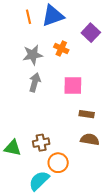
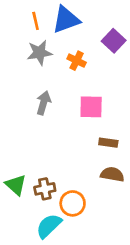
gray star: (33, 55) -> (40, 53), moved
brown cross: (41, 143) -> (45, 189), moved
green triangle: (13, 148) -> (16, 185), turned 30

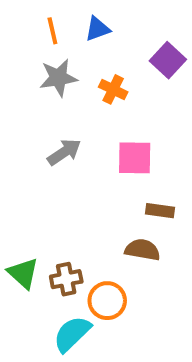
blue triangle: (66, 20) -> (97, 29), size x0.6
gray arrow: (43, 103) -> (64, 152), turned 40
brown semicircle: (112, 174) -> (142, 250), moved

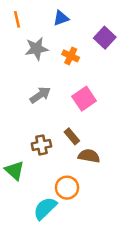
orange line: (52, 31) -> (17, 19), moved
pink square: (135, 158) -> (84, 99), turned -35
brown rectangle: (160, 211) -> (72, 136), moved, turned 42
brown cross: (66, 279) -> (41, 145), moved

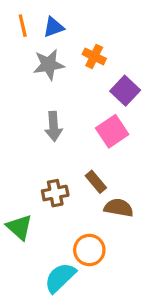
blue triangle: (61, 18) -> (54, 27), moved
purple square: (105, 38) -> (125, 91), moved
orange cross: (71, 56) -> (94, 56), moved
gray arrow: (40, 95) -> (54, 126), turned 120

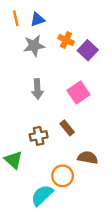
purple square: (125, 91) -> (88, 50), moved
brown semicircle: (119, 208) -> (88, 158), moved

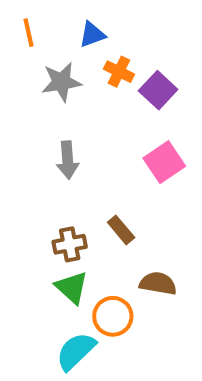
blue triangle: (37, 19) -> (92, 35), moved
pink square: (79, 93) -> (164, 162), moved
green triangle: (13, 160) -> (72, 288), moved

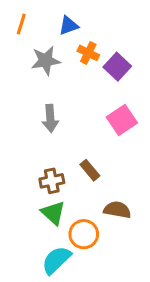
orange line: (29, 33) -> (21, 24), turned 30

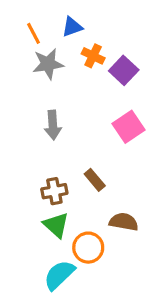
orange line: (21, 24) -> (33, 33), moved, turned -45

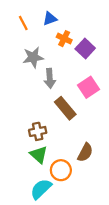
gray star: (48, 64) -> (33, 57), moved
gray arrow: (53, 125) -> (50, 78), moved
brown rectangle: (95, 180) -> (65, 108), moved, size x1.5
brown semicircle: (124, 222) -> (85, 152), turned 108

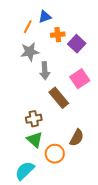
orange line: (23, 23) -> (28, 27), moved, turned 56
orange cross: (64, 39) -> (58, 35), turned -32
cyan semicircle: (41, 189) -> (25, 171), moved

